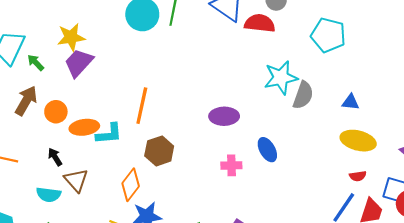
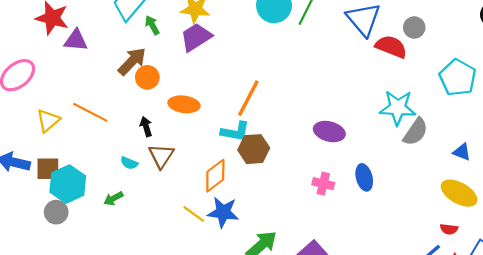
orange circle: (56, 112) -> (147, 77), moved
cyan L-shape: (109, 134) -> (235, 132), moved
cyan semicircle: (49, 195) -> (129, 163), size x0.7

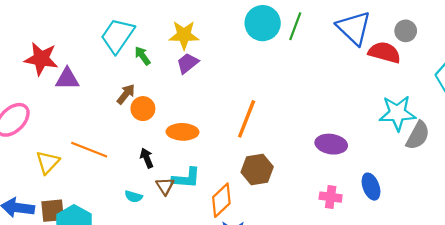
purple trapezoid: (196, 37) -> (188, 63), size x0.7
brown arrow: (132, 61) -> (126, 94), size x0.7
cyan L-shape: (235, 132) -> (186, 178), moved
brown triangle: (161, 156) -> (165, 186), size x0.7

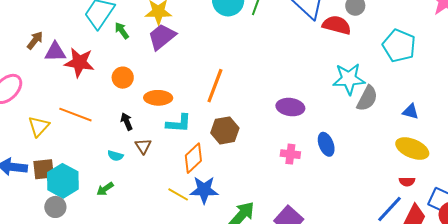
red star: (41, 59) -> (79, 62), moved
purple trapezoid: (188, 63) -> (162, 37), size x1.4
brown arrow: (126, 94) -> (35, 40), moved
cyan L-shape: (186, 178) -> (179, 123), moved

